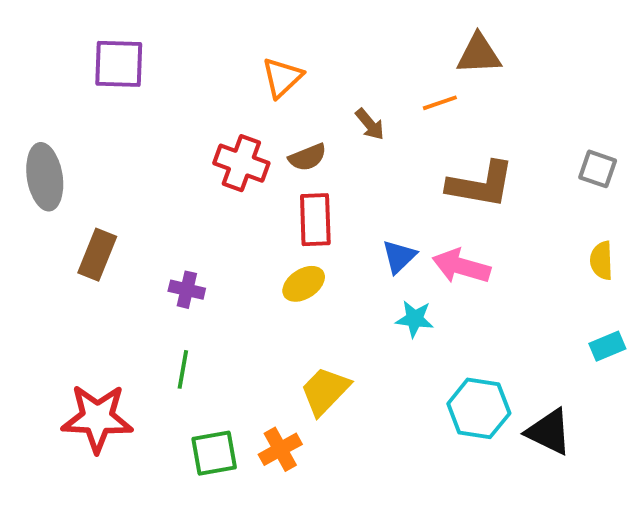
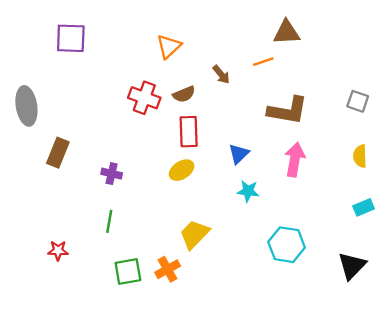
pink arrow: (461, 266) -> (295, 160), moved, turned 84
red star: (97, 418) -> (58, 251), size x0.5
black triangle: (549, 432) -> (352, 266), moved, turned 48

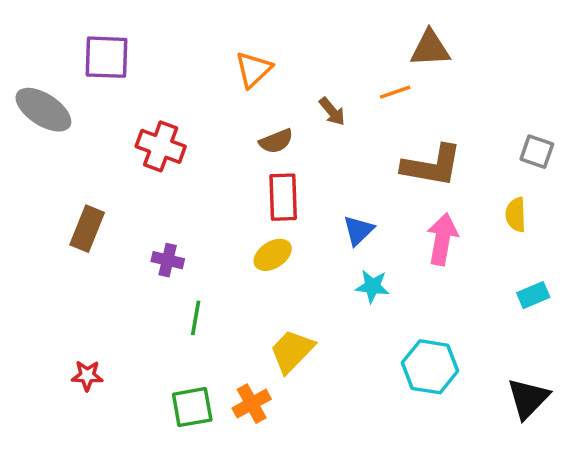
red cross: (144, 98) -> (161, 146), moved
gray ellipse: (26, 106) -> (43, 110), moved, turned -48
yellow semicircle: (360, 156) -> (516, 215), moved
cyan rectangle: (364, 207) -> (533, 295), moved
green line: (109, 221) -> (196, 318), moved

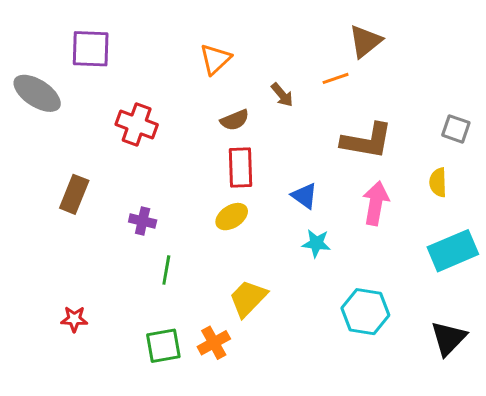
brown triangle: (430, 48) -> (365, 41), turned -36
blue triangle: (358, 230) -> (304, 196), turned -40
cyan rectangle: (533, 295) -> (453, 251), size x1.8

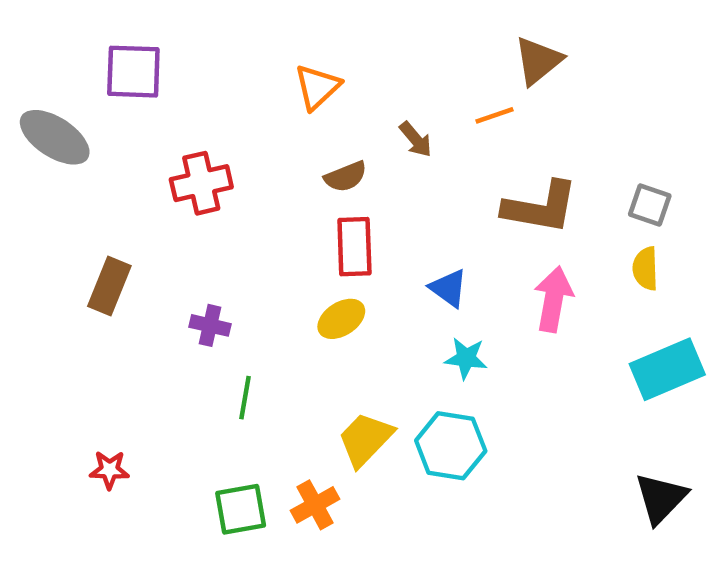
red cross: (137, 124) -> (201, 183), turned -33
gray square: (456, 129) -> (650, 205), moved
cyan hexagon: (365, 312) -> (451, 446), moved

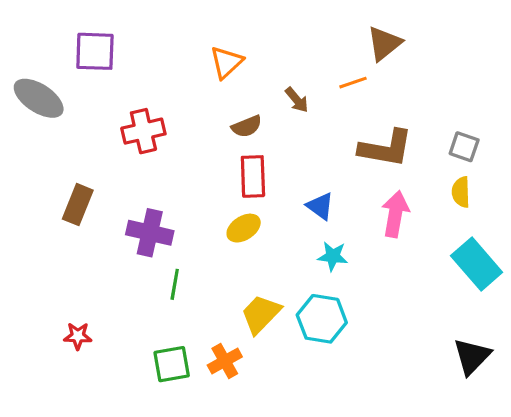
purple cross: (210, 325) -> (150, 233), size x1.6
cyan rectangle: (667, 369) -> (477, 264), turned 72

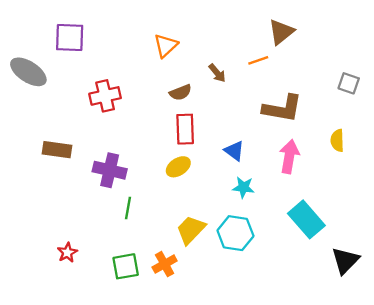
gray square: (464, 147) -> (349, 83), moved
brown rectangle: (78, 205) -> (57, 150), turned 76
cyan rectangle: (477, 264) -> (306, 219), moved
red star: (78, 336) -> (67, 253), moved, turned -30

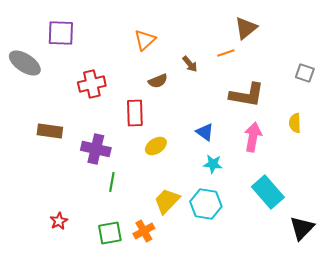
red rectangle: (185, 129) -> (135, 113), moved

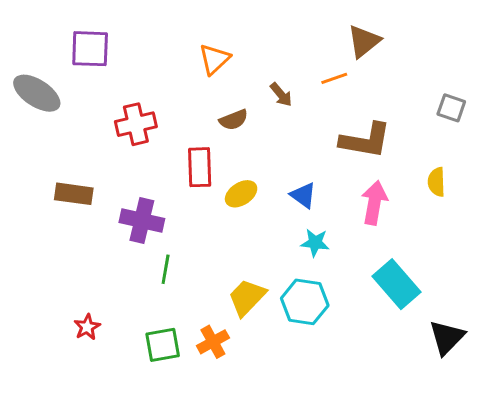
yellow ellipse: (156, 146) -> (241, 194), moved

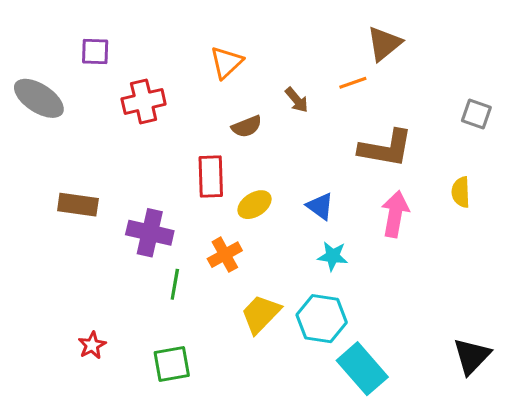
purple square: (90, 49) -> (95, 51), size x0.7
red cross: (136, 124) -> (144, 101), moved
cyan rectangle: (396, 284) -> (362, 369), moved
orange cross: (213, 342) -> (225, 255), moved

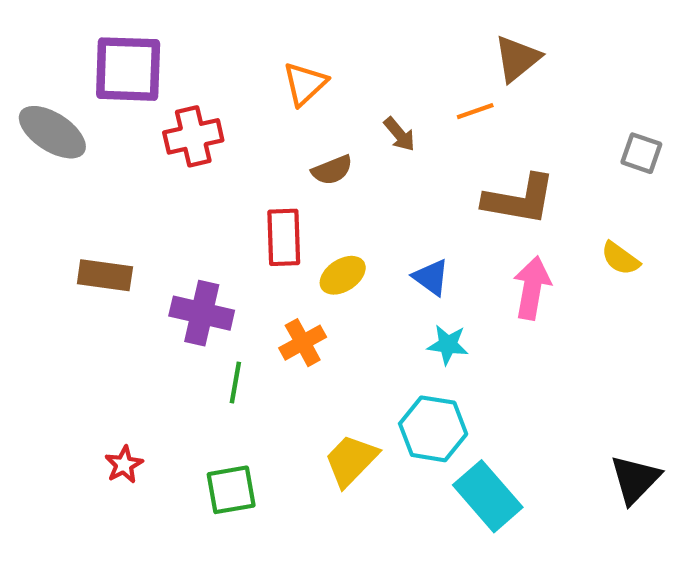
purple square: (95, 51) -> (128, 69), size x1.8
yellow semicircle: (461, 192) -> (620, 258), turned -52
yellow trapezoid: (261, 314) -> (351, 460), moved

